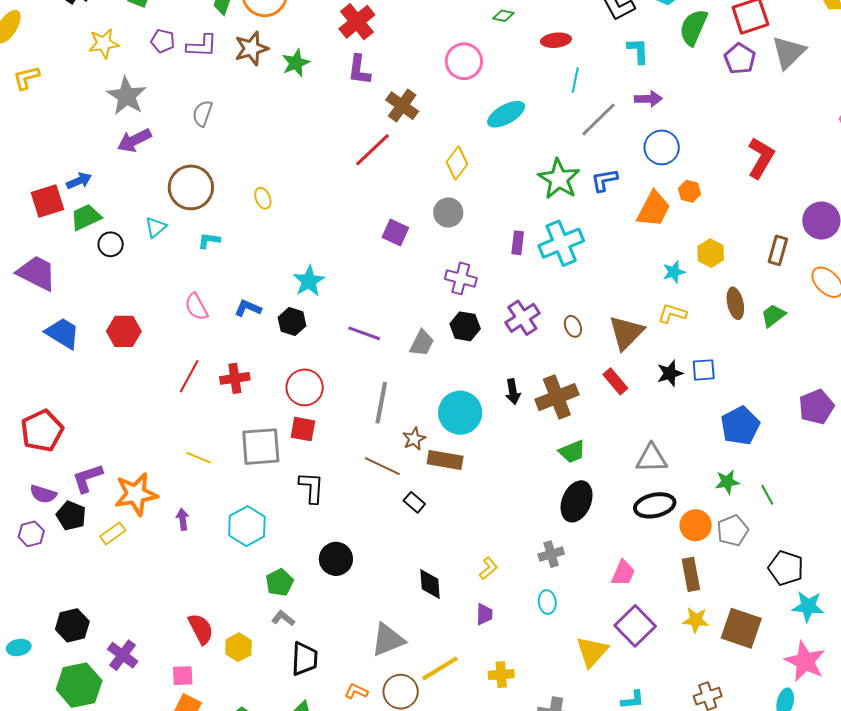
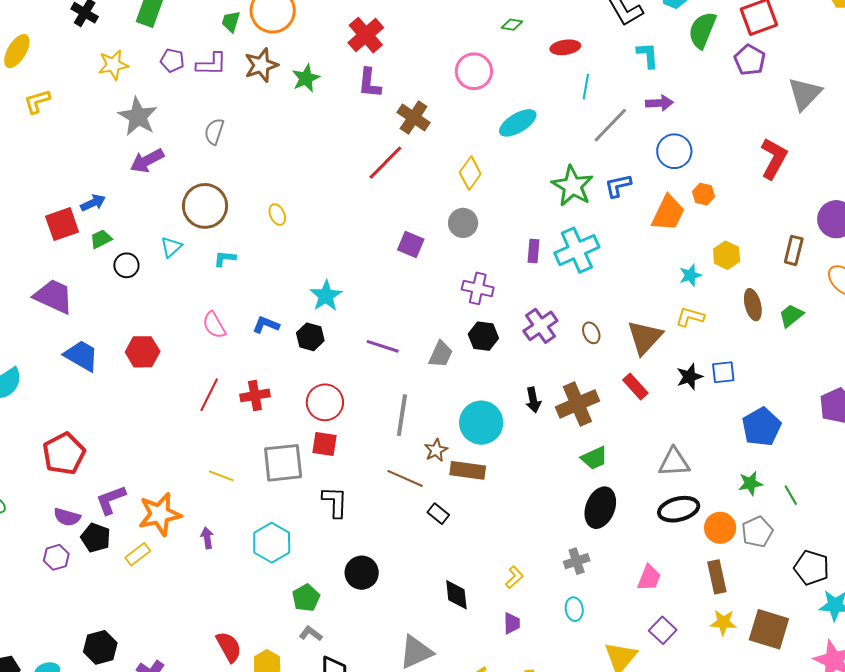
gray triangle: (788, 52) -> (805, 94), moved
green trapezoid: (86, 217) -> (101, 239), size x0.7
purple square: (635, 626) -> (663, 630), size x0.7

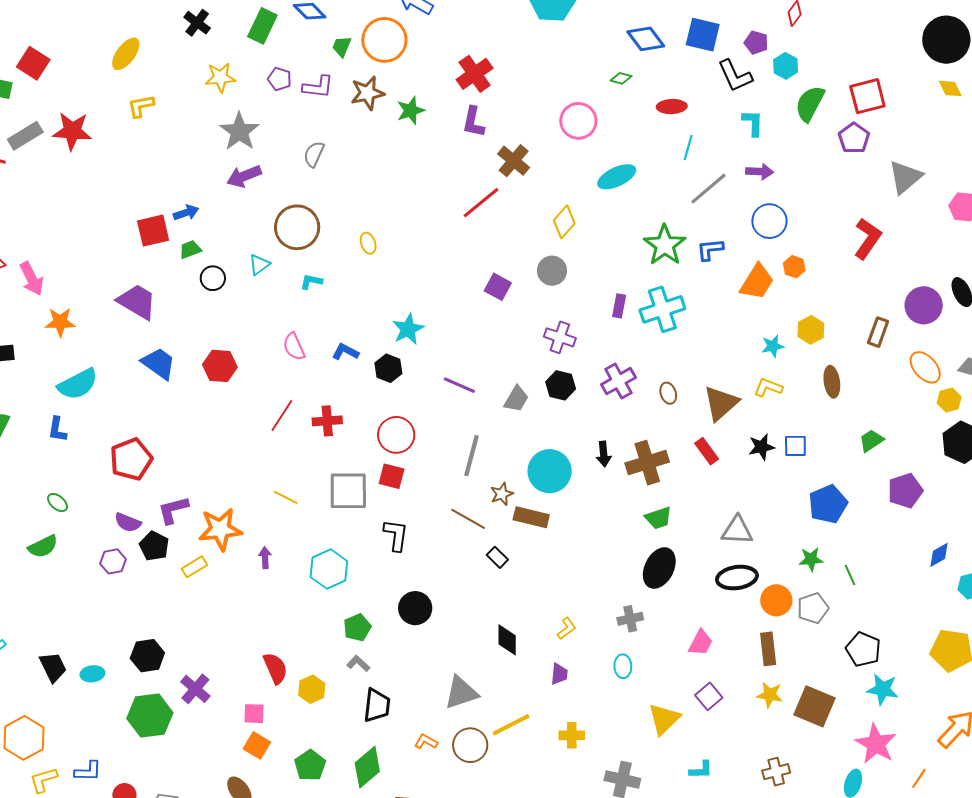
green trapezoid: (791, 316) -> (871, 441), moved

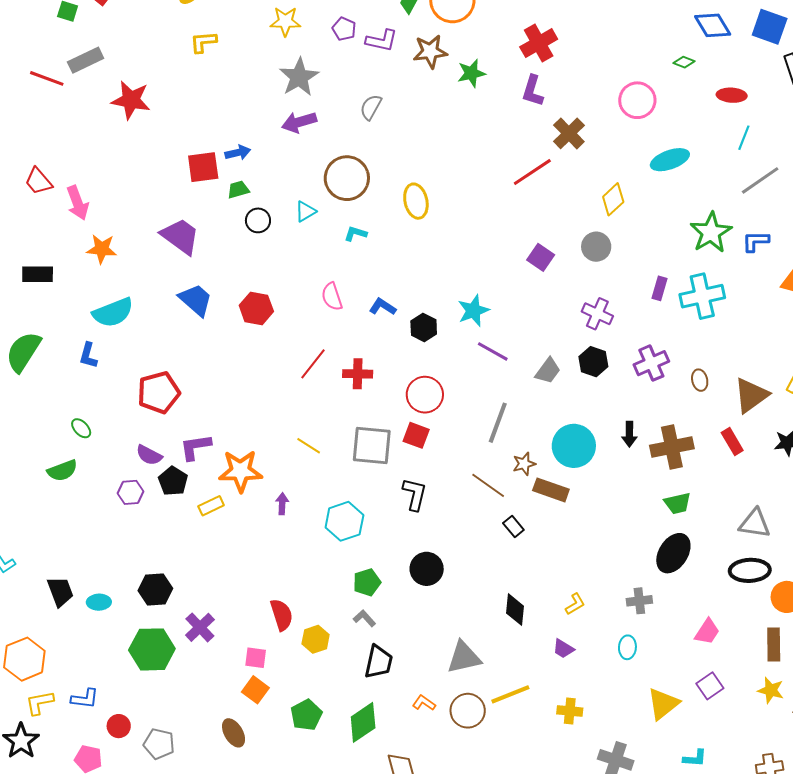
red star: (72, 131) -> (131, 100), moved
yellow ellipse: (368, 243) -> (416, 201), size x1.6
cyan star: (408, 329) -> (473, 311), moved
purple trapezoid: (559, 674) -> (563, 649), turned 110

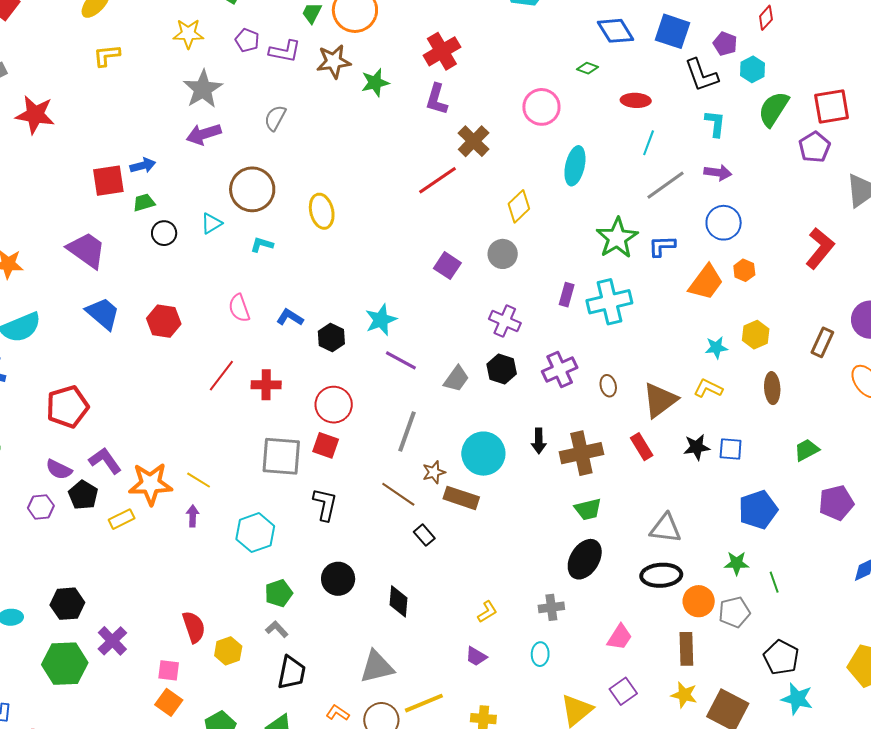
cyan ellipse: (670, 160) -> (575, 166), turned -57
yellow line: (309, 446) -> (199, 480), moved
purple L-shape: (195, 447) -> (105, 461), turned 64
black diamond: (515, 610) -> (398, 601), moved

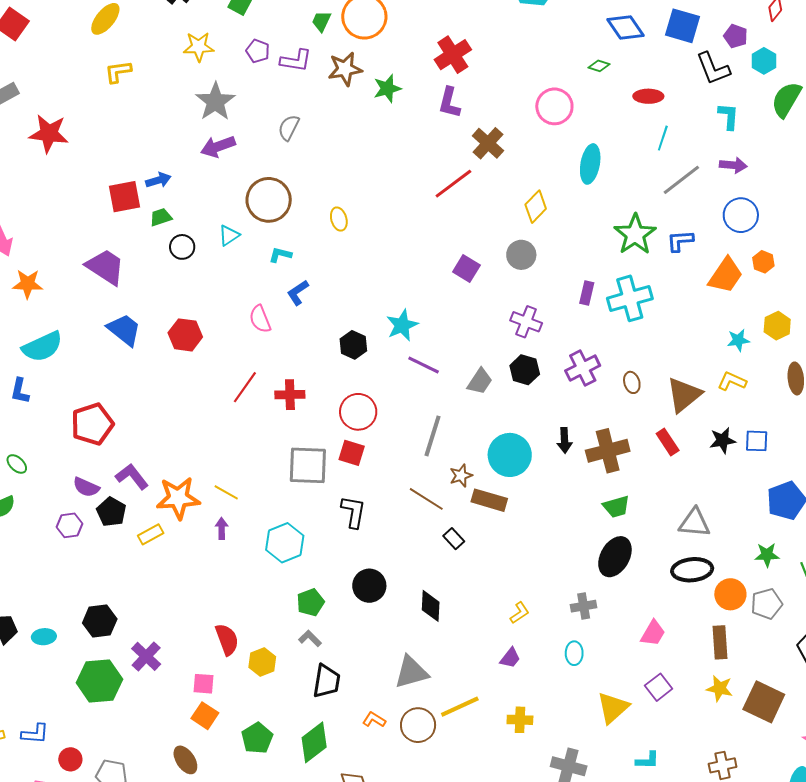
yellow ellipse: (322, 211) -> (339, 219), size x0.7
blue L-shape: (290, 317) -> (298, 293), moved, turned -64
purple trapezoid: (476, 656) -> (510, 658), turned -80

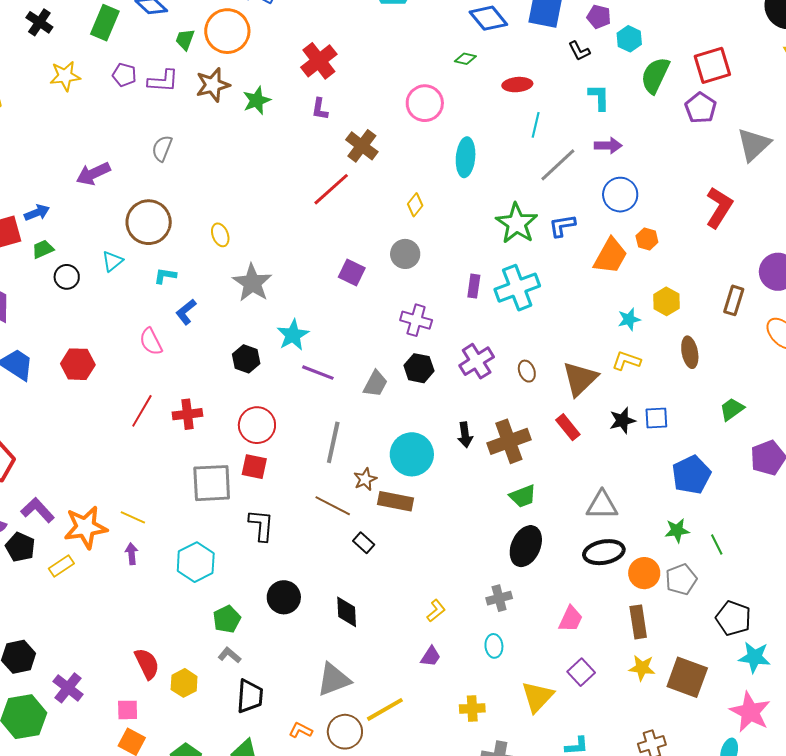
black L-shape: (713, 68) -> (579, 51), size x0.6
gray star: (215, 102) -> (252, 283), moved
purple L-shape: (449, 103) -> (320, 109), size x0.7
yellow diamond: (536, 207) -> (415, 205), size x0.7
yellow cross: (520, 720) -> (472, 708), moved

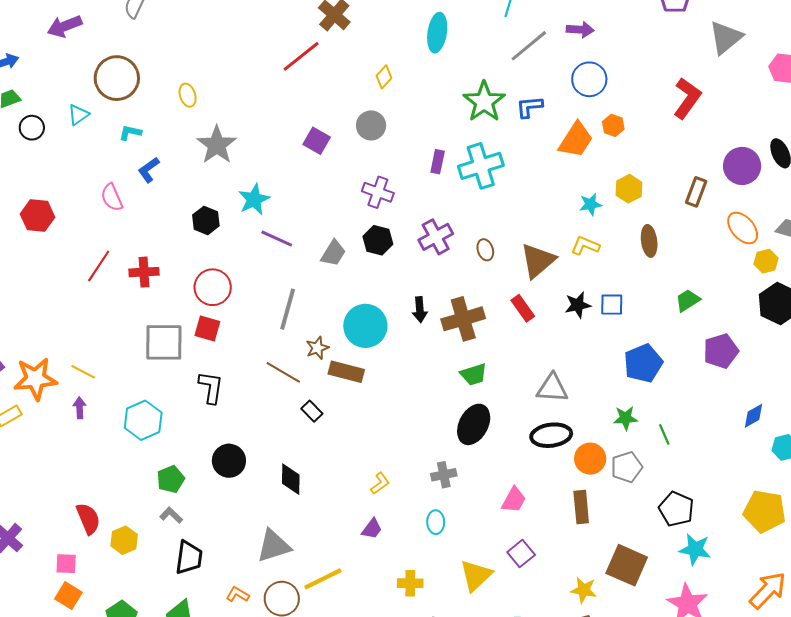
yellow star: (642, 668) -> (584, 590), moved

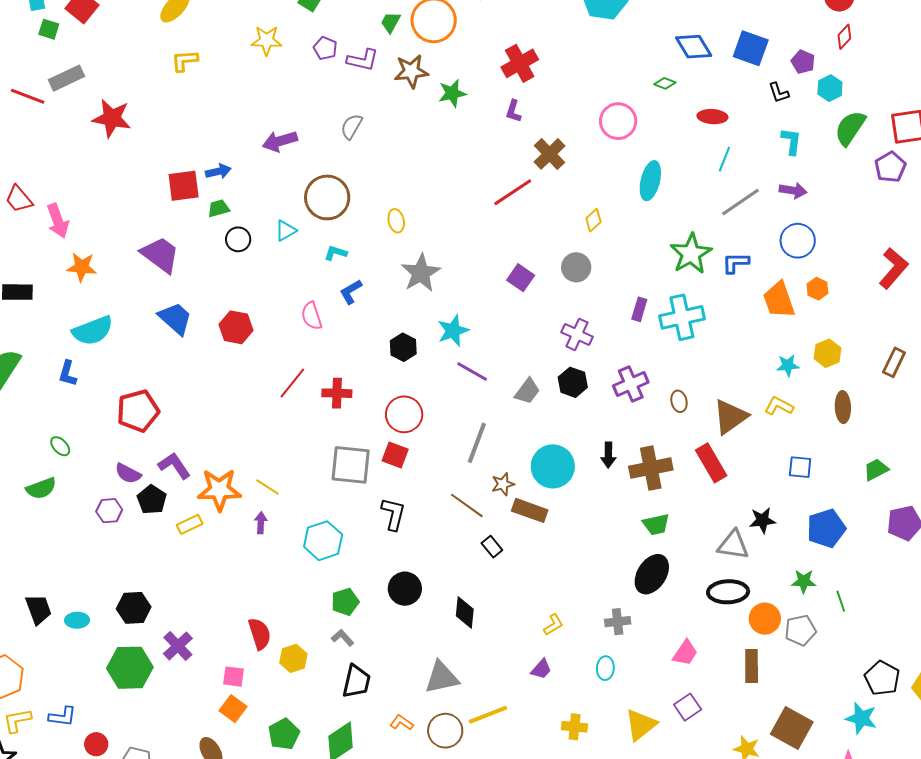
orange trapezoid: (576, 140) -> (779, 300), turned 123
black star: (578, 305) -> (762, 520), moved
red rectangle: (523, 308) -> (711, 463), size x1.4
black pentagon: (676, 509) -> (882, 678), moved

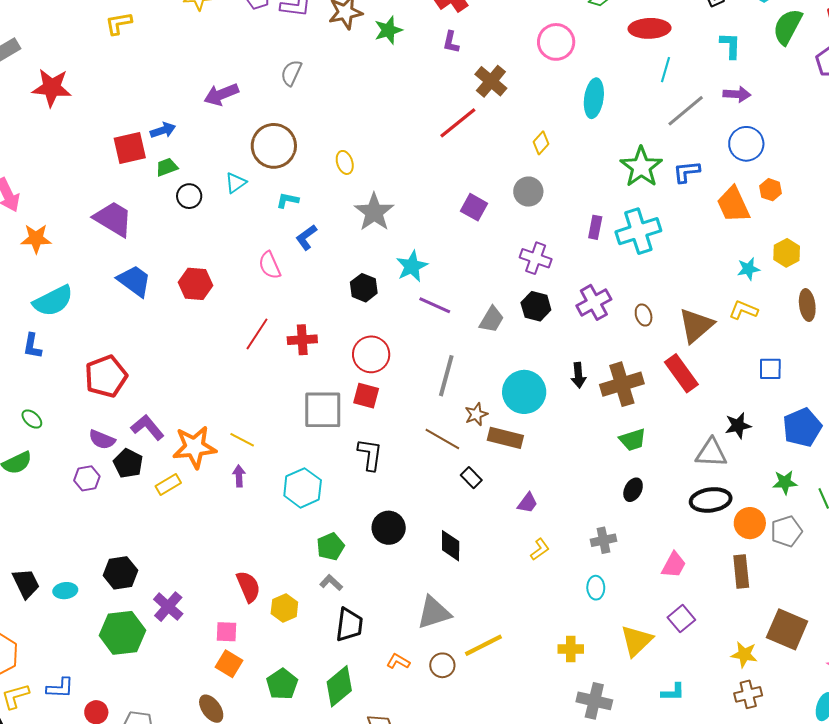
red ellipse: (712, 117) -> (650, 28), size x1.4
black ellipse: (652, 574) -> (633, 490), size x0.6
purple trapezoid: (541, 669) -> (528, 503), moved
brown circle: (445, 731) -> (442, 665), size x0.7

